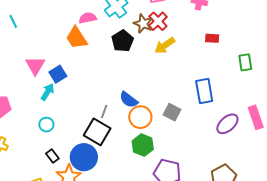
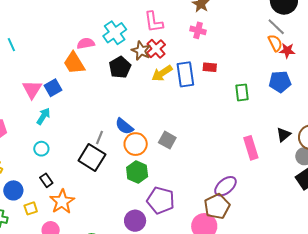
blue square: (58, 74) -> (53, 88), moved
blue rectangle: (204, 91) -> (185, 74), moved
purple ellipse: (227, 124) -> (225, 186), moved
blue circle: (84, 157) -> (13, 190), moved, size x0.7

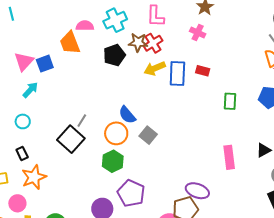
brown star: (141, 51) -> (138, 42), turned -30
blue semicircle: (124, 126) -> (127, 115), moved
purple ellipse: (225, 186) -> (197, 191), turned 50

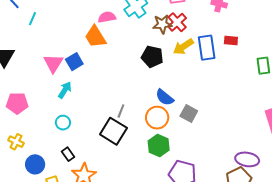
cyan line: (11, 14) -> (32, 19), turned 48
black pentagon: (114, 55) -> (152, 57), moved, turned -30

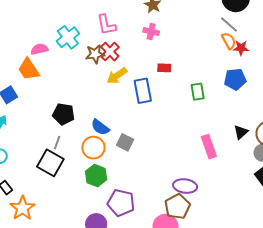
blue rectangle: (207, 48) -> (143, 91), moved
black pentagon: (152, 57) -> (64, 114), moved

